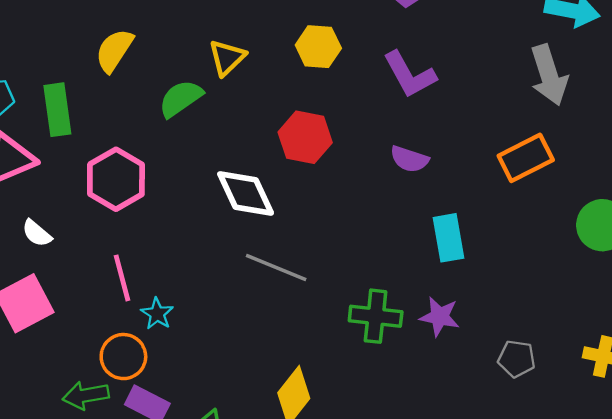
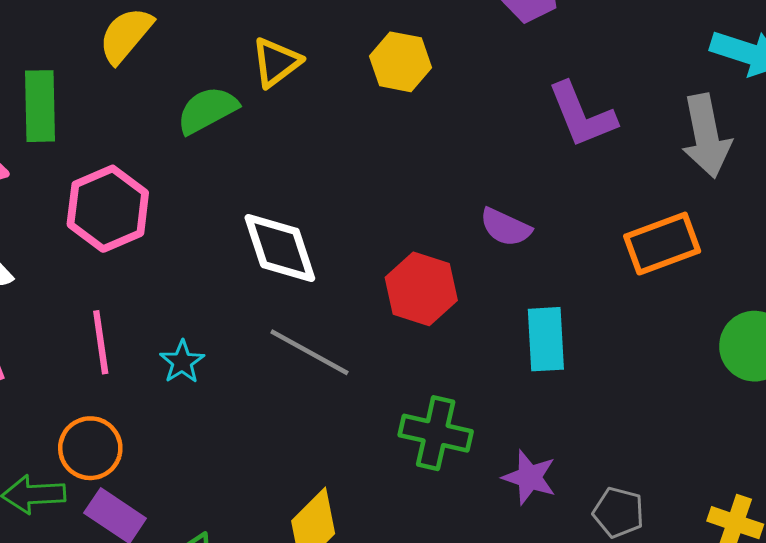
purple L-shape: (410, 75) -> (582, 115), moved
red hexagon: (305, 137) -> (421, 289), moved
cyan star: (157, 314) -> (182, 362), moved
purple star: (440, 317) -> (529, 477), moved

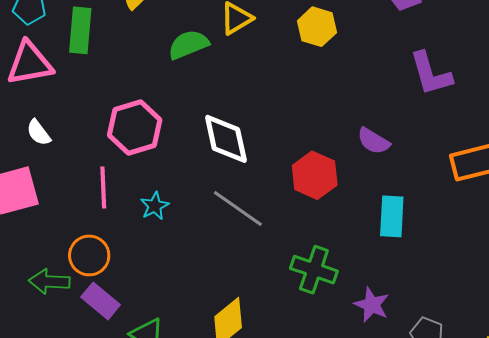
pink hexagon: (108, 209) -> (135, 127), moved

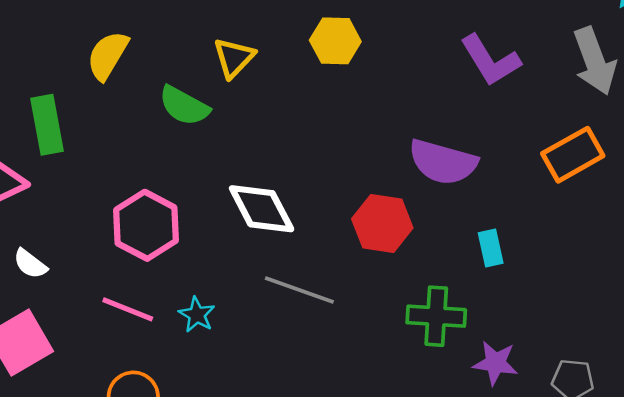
green semicircle: (188, 45) -> (184, 106), turned -114
purple semicircle: (373, 141) -> (443, 162), size x1.6
pink line: (103, 188) -> (128, 309), turned -51
cyan rectangle: (392, 216) -> (491, 248), size x0.7
green cross: (314, 270) -> (436, 316), moved

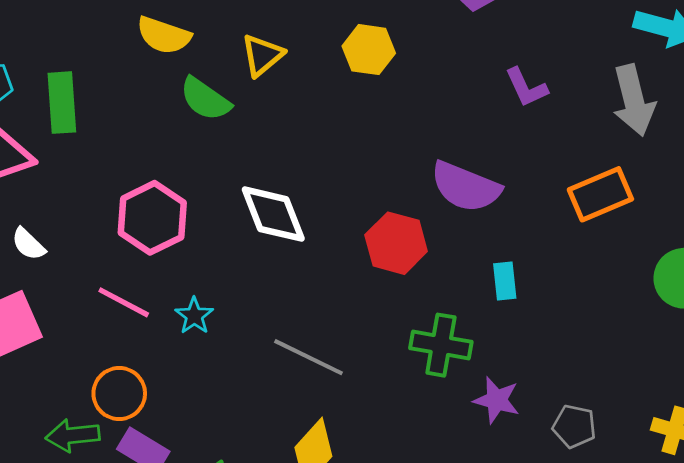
yellow semicircle: (108, 55) -> (164, 35), moved, turned -108
purple L-shape: (490, 60) -> (526, 87), size x0.7
gray line: (299, 290) -> (308, 357), moved

